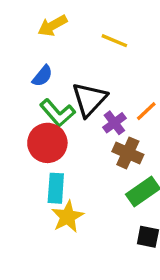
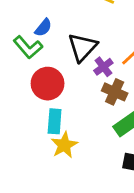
green L-shape: (57, 113) -> (28, 47), moved

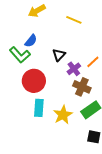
black triangle: (82, 47) -> (59, 55), size x0.6
yellow star: (64, 145) -> (63, 115), moved

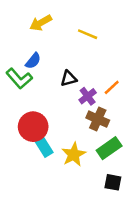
black triangle: (59, 55) -> (69, 79), turned 32
red circle: (34, 81) -> (33, 127), moved
cyan rectangle: (39, 108) -> (43, 146), turned -36

